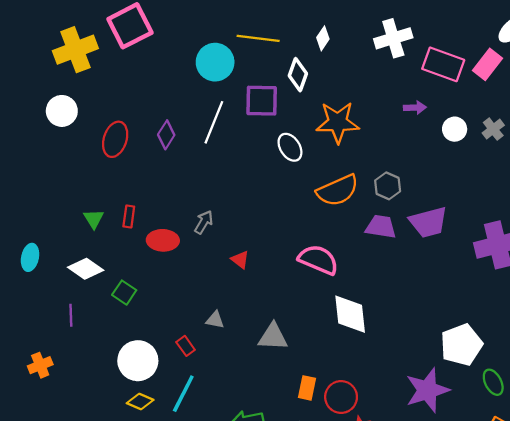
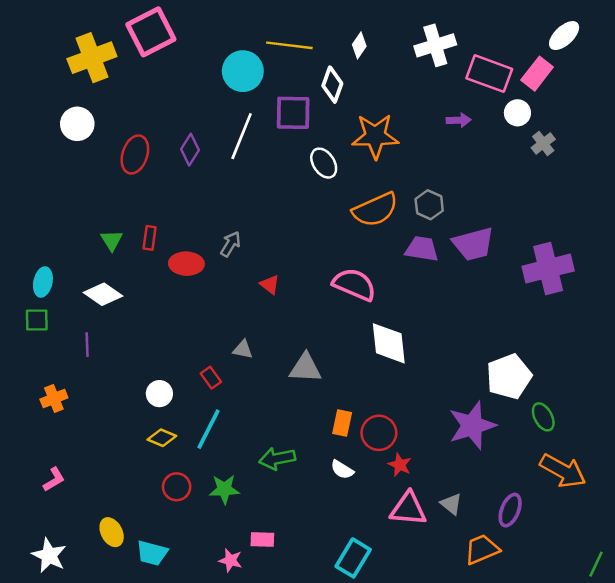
white circle: (455, 129) -> (517, 113), moved
green square: (124, 293) -> (37, 320), moved, turned -35
white circle: (138, 361) -> (159, 394), size x0.6

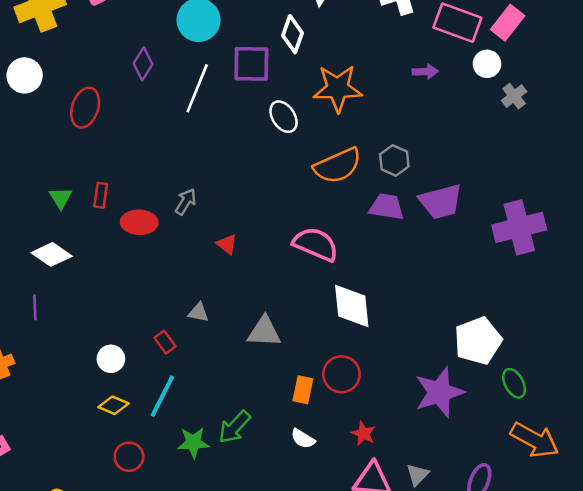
purple diamond: (190, 150) -> (143, 64), moved
red circle: (379, 433) -> (341, 374), moved
green arrow: (277, 459) -> (235, 427), turned -36
green star: (224, 489) -> (193, 443), moved
gray triangle: (451, 504) -> (417, 475), turned 35

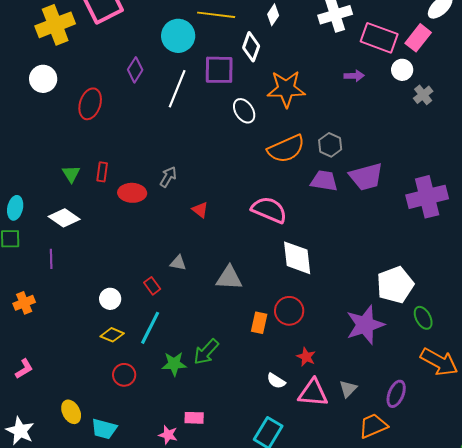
white semicircle: (303, 439) -> (276, 381), moved

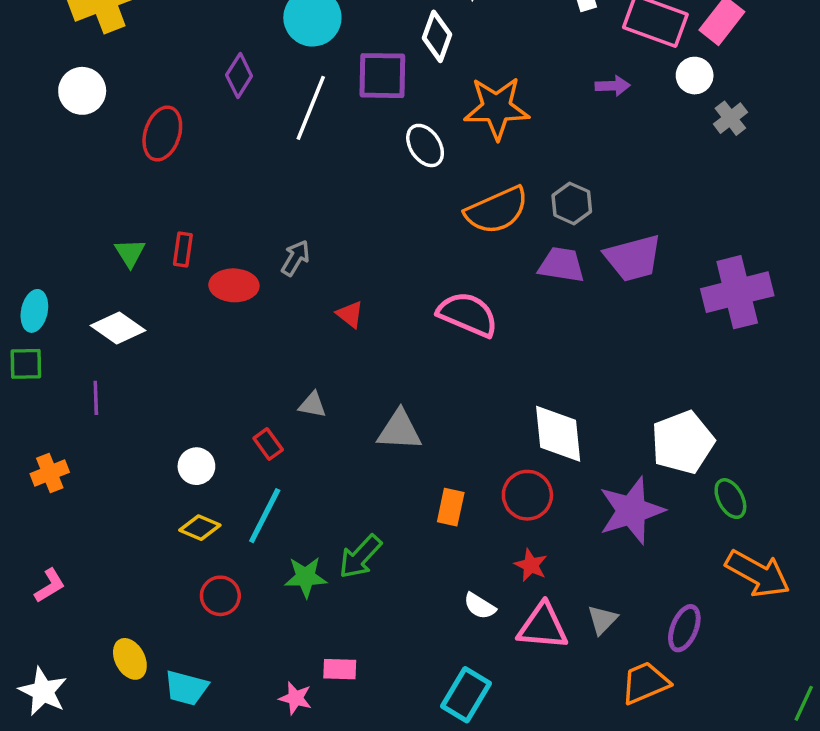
white diamond: (297, 258) -> (558, 434), moved
red circle: (289, 311) -> (527, 495), moved

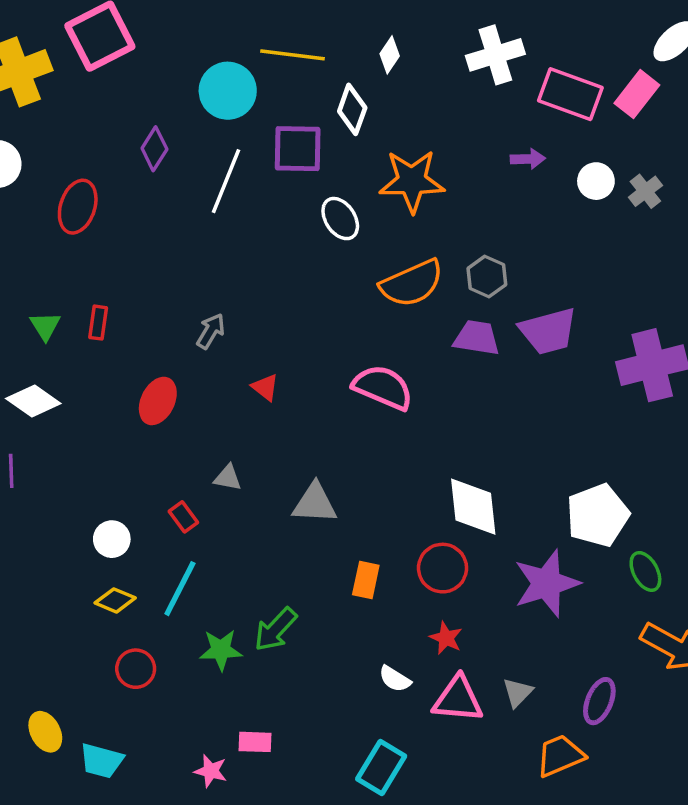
white circle: (695, 76) -> (596, 181), moved
red ellipse: (234, 285) -> (158, 401), moved, turned -66

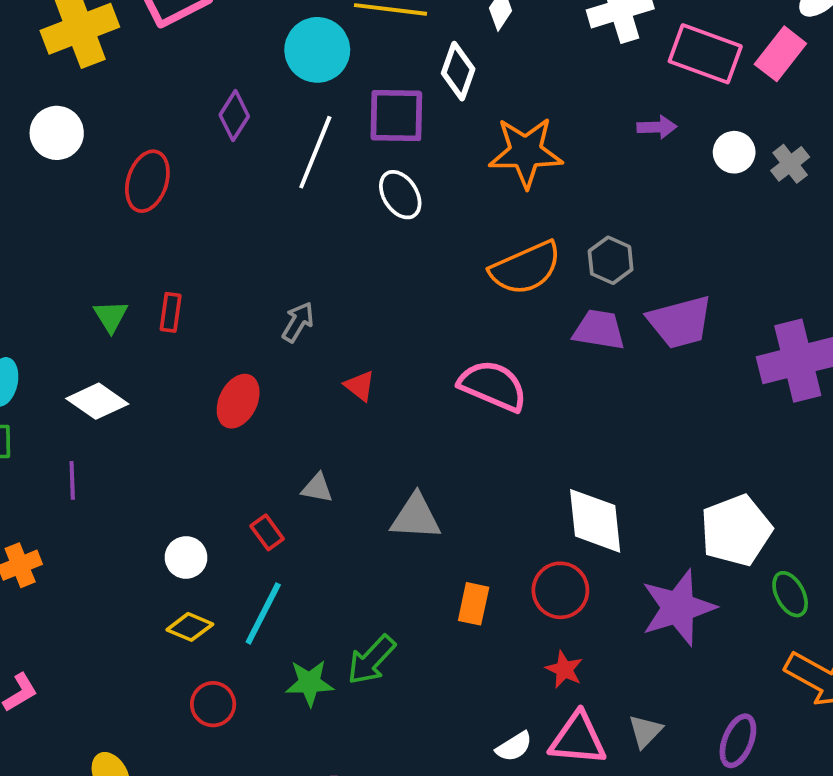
white ellipse: (340, 219) -> (400, 195), moved
white semicircle: (395, 679) -> (514, 747), moved, turned -64

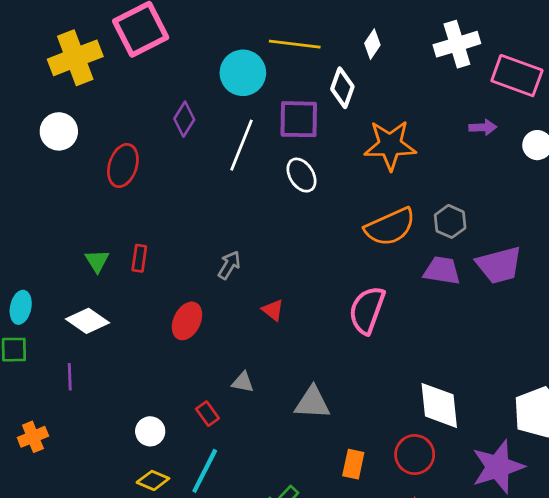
pink semicircle: (493, 386) -> (367, 310), turned -93

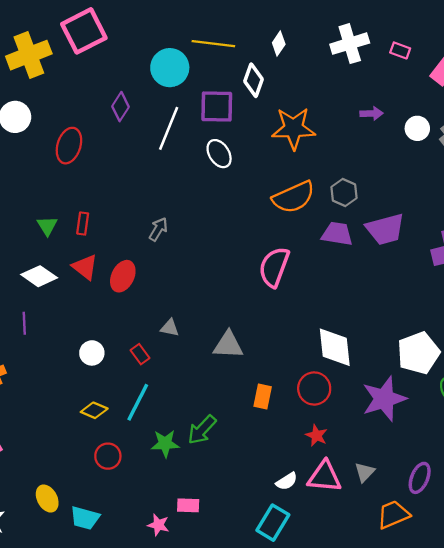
pink rectangle: (517, 76) -> (400, 50), moved, size x0.5
red triangle: (273, 310) -> (85, 267), moved, size x1.4
white circle: (150, 431) -> (92, 353), moved

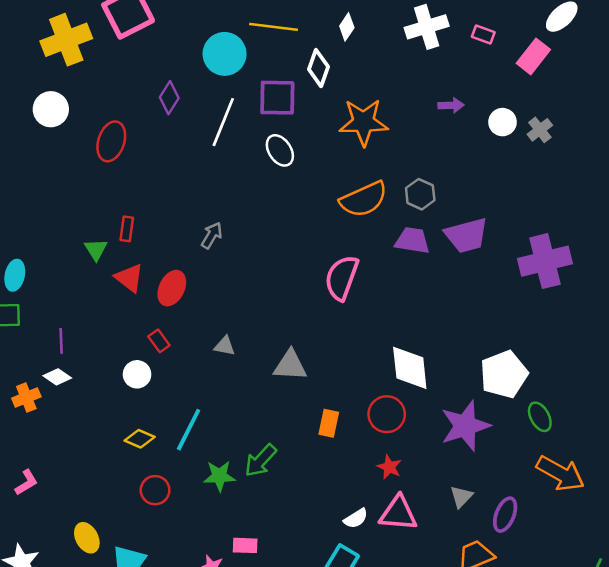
green triangle: (47, 226) -> (96, 250), moved
white diamond: (39, 276) -> (57, 377), moved, size x0.7
red rectangle: (140, 354) -> (159, 341), moved
gray triangle: (365, 472) -> (461, 497), moved

